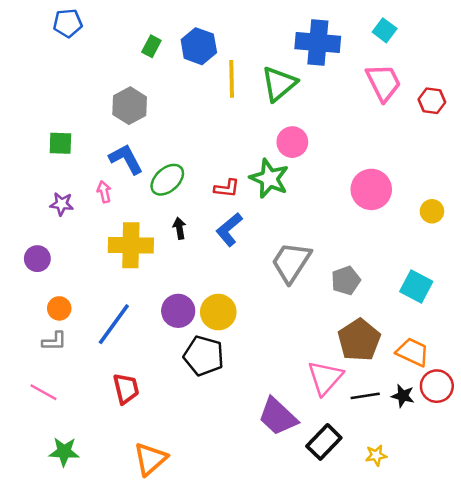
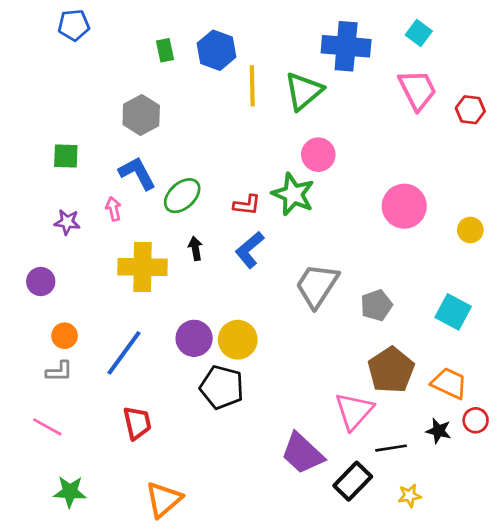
green rectangle: (151, 46) -> (165, 50), turned -40
red circle: (437, 386) -> (476, 420), size x0.7
black line: (365, 396) -> (391, 448), moved

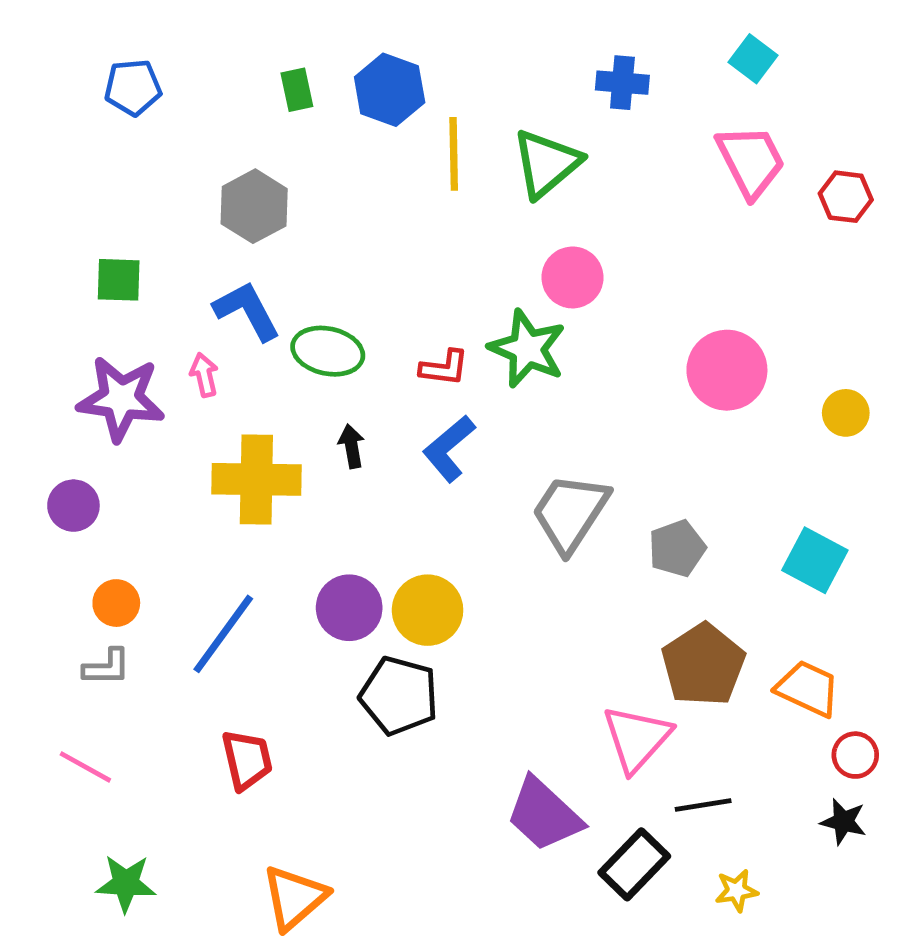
blue pentagon: (74, 25) -> (133, 87), moved
blue cross: (346, 46) -> (622, 83), size x0.6
green ellipse: (182, 196) -> (328, 351), turned 54
purple star: (67, 222) -> (121, 399), size x1.8
black star: (439, 431) -> (843, 822), moved

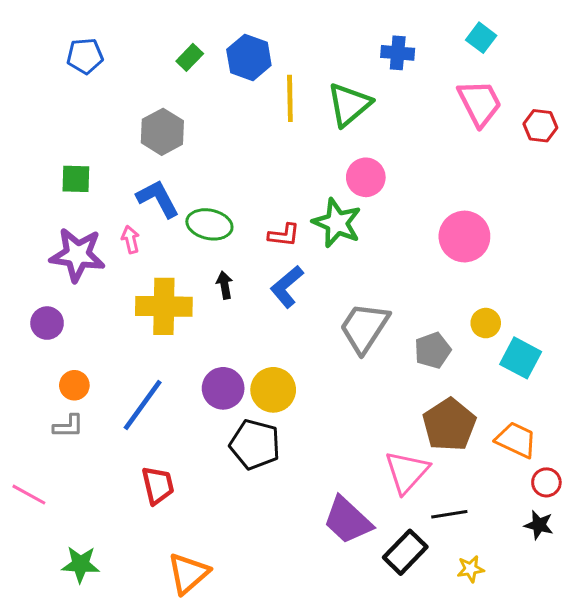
green rectangle: (297, 90) -> (190, 57), turned 56
yellow circle: (846, 413) -> (486, 323), moved
pink line: (85, 767) -> (29, 495), moved

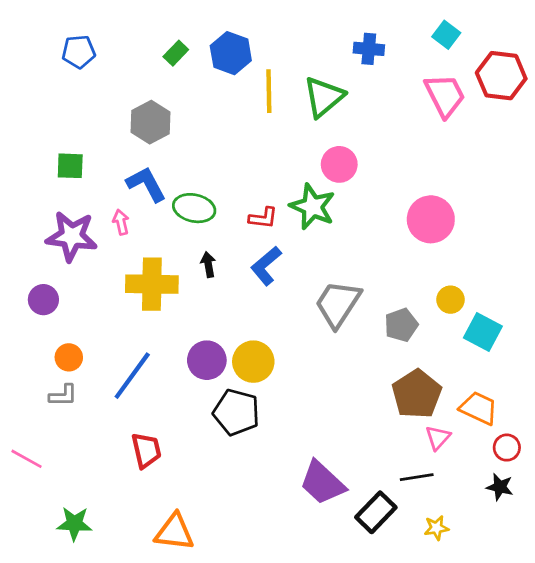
red hexagon: (540, 126) -> (501, 76), moved, size x1.6
pink triangle: (407, 472) -> (438, 438), moved, size x0.6
orange triangle: (188, 573) -> (174, 532), turned 48

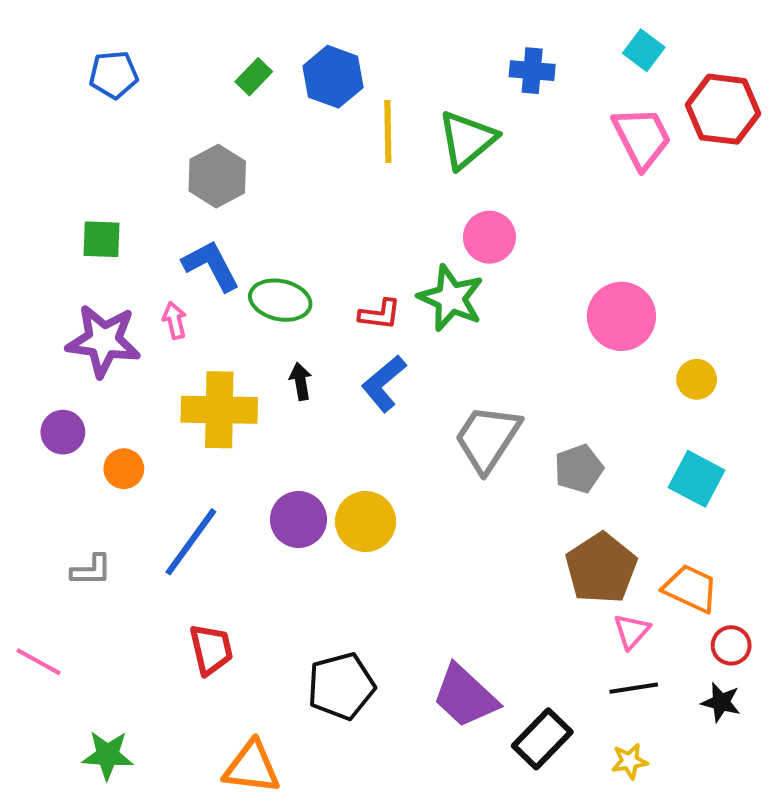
yellow circle: (450, 300) -> (697, 379), moved
orange circle: (69, 357) -> (124, 469), moved
black pentagon: (236, 412) -> (341, 686), moved, turned -30
black line: (417, 477) -> (634, 688), moved

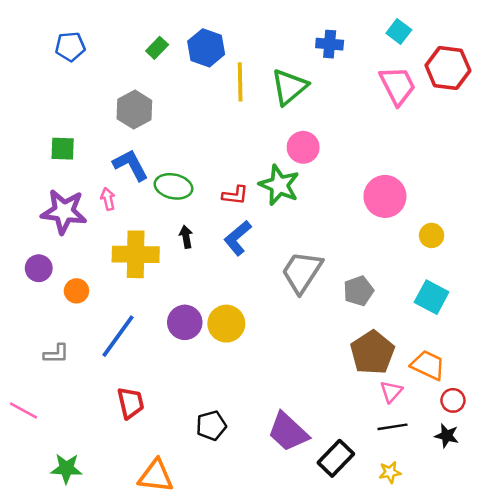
black pentagon: (341, 686) -> (211, 426), size x0.7

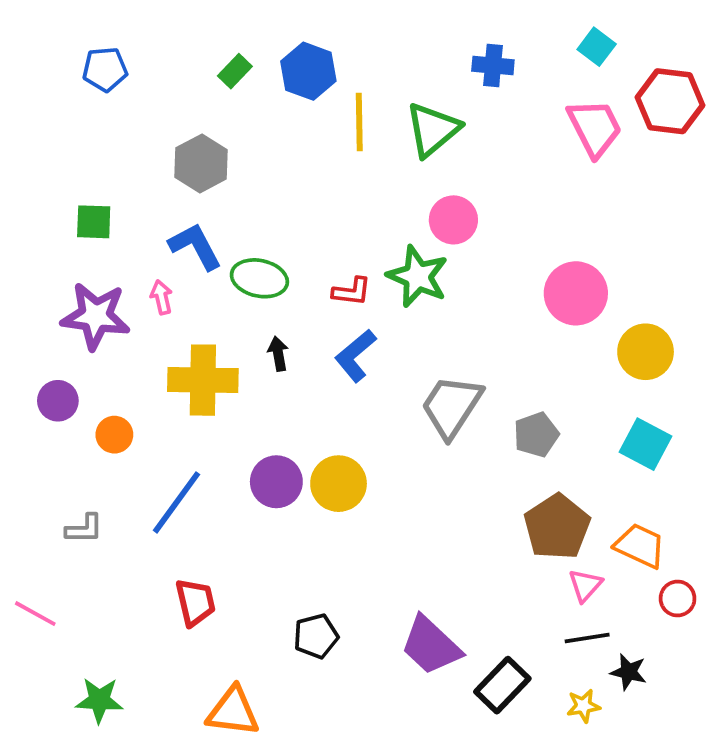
yellow circle: (432, 235) -> (646, 352), size x1.5
black star: (447, 436) -> (629, 672), moved

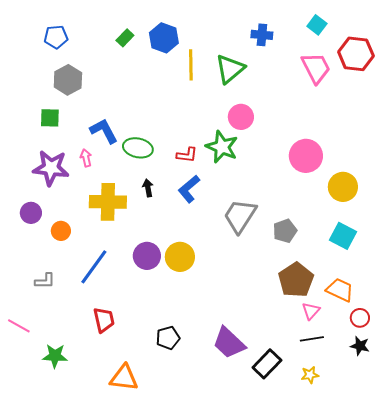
gray hexagon: (201, 163) -> (68, 80), moved
black star: (629, 672) -> (360, 346), moved
green star: (99, 700) -> (55, 356), moved

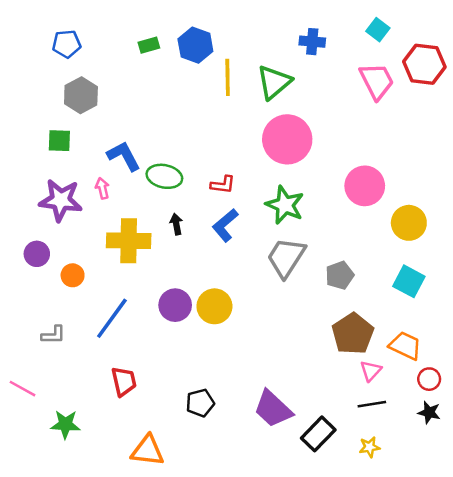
green rectangle: (125, 38) -> (149, 45), turned 30
pink circle: (241, 117) -> (287, 139), size x1.6
green star: (222, 147) -> (285, 205), moved

